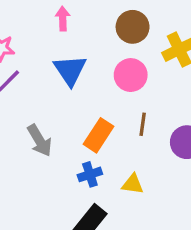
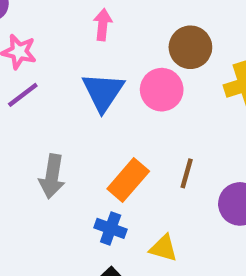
pink circle: (131, 75) -> (162, 90), moved
gray arrow: (40, 141) -> (52, 176), turned 32
blue cross: (90, 174) -> (111, 228), turned 30

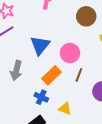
pink circle: (162, 90) -> (70, 53), moved
blue triangle: (103, 92) -> (40, 45), moved

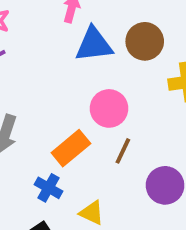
blue triangle: (40, 45) -> (94, 45), moved, turned 40

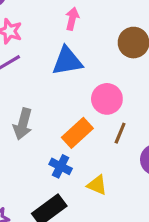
blue triangle: (94, 45) -> (67, 61), moved

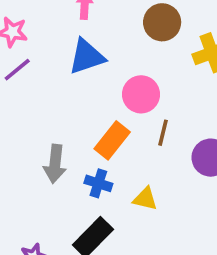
gray arrow: (23, 124) -> (55, 164), moved

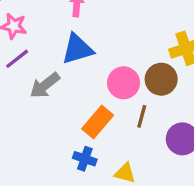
brown circle: (162, 22) -> (161, 79), moved
gray arrow: (55, 164) -> (45, 85), moved, turned 44

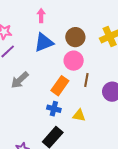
brown circle: (161, 79) -> (75, 37), moved
gray arrow: (45, 85) -> (20, 80), moved

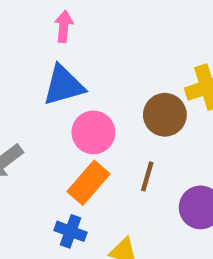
brown circle: (75, 37) -> (165, 115), moved
pink circle: (74, 61) -> (93, 132), moved

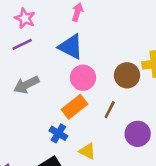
blue triangle: (63, 85) -> (71, 47), turned 32

